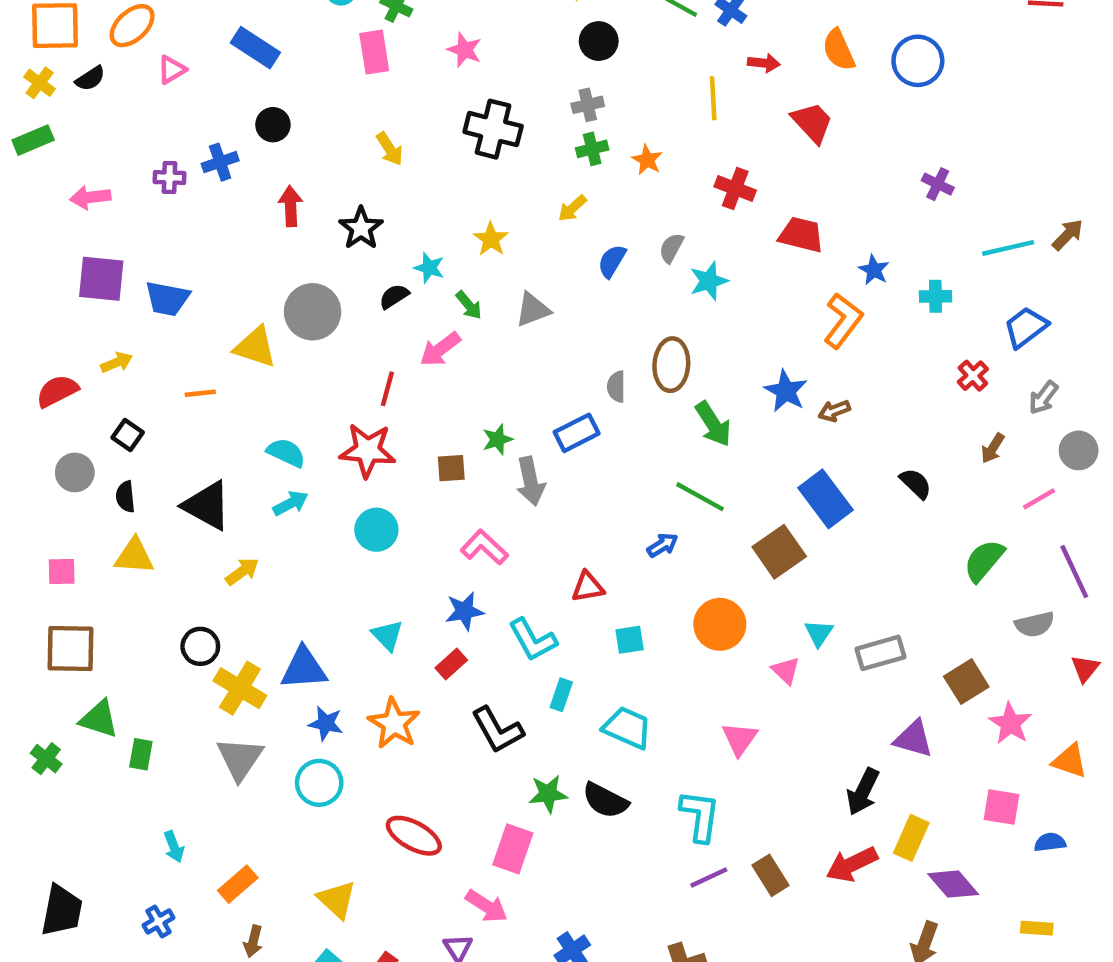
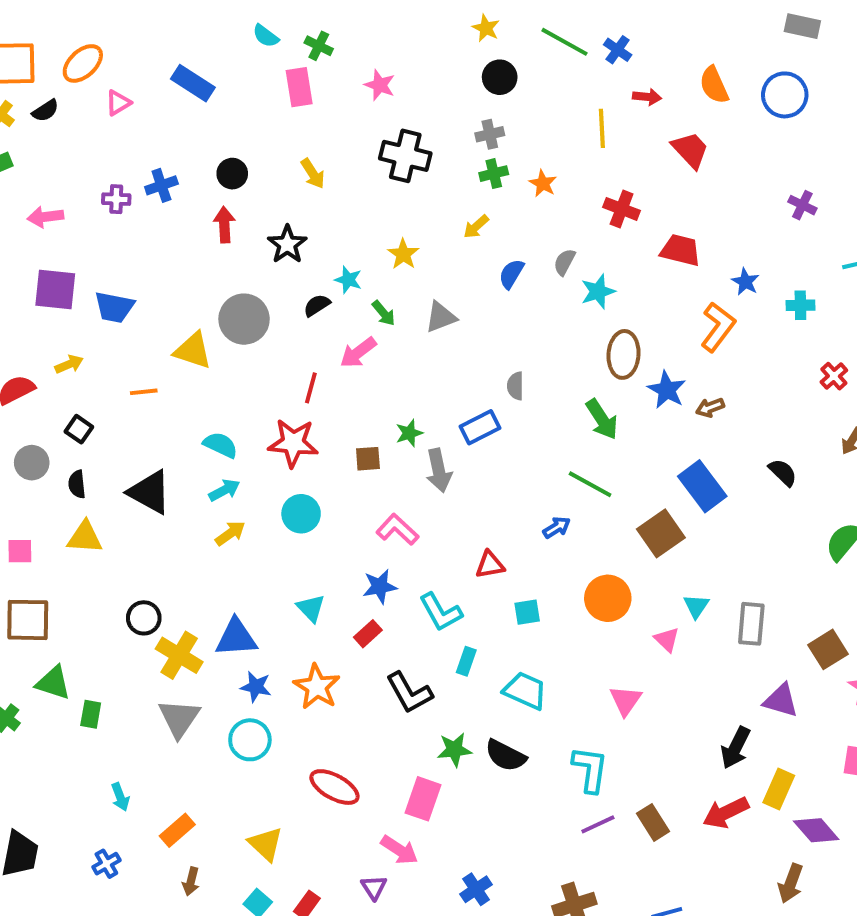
black circle: (273, 125) -> (232, 174), moved
brown ellipse: (671, 365) -> (624, 354), moved
yellow arrow: (242, 572) -> (230, 533), moved
gray rectangle: (880, 653) -> (751, 624), turned -69

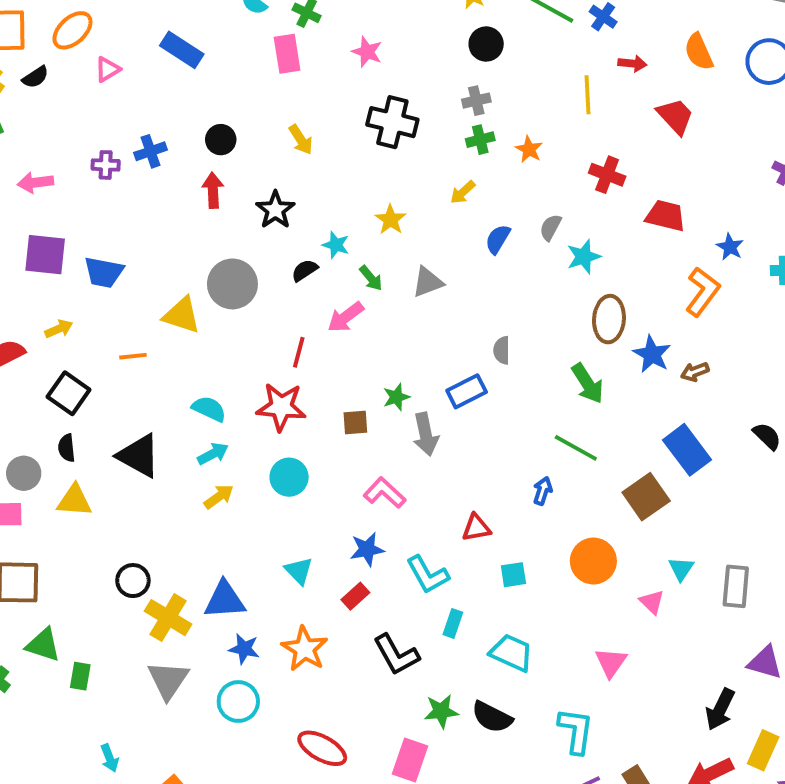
black square: (79, 429) -> (69, 393), size x1.5
gray circle: (32, 463) -> (24, 473), moved
blue arrow: (557, 527) -> (543, 491), turned -40

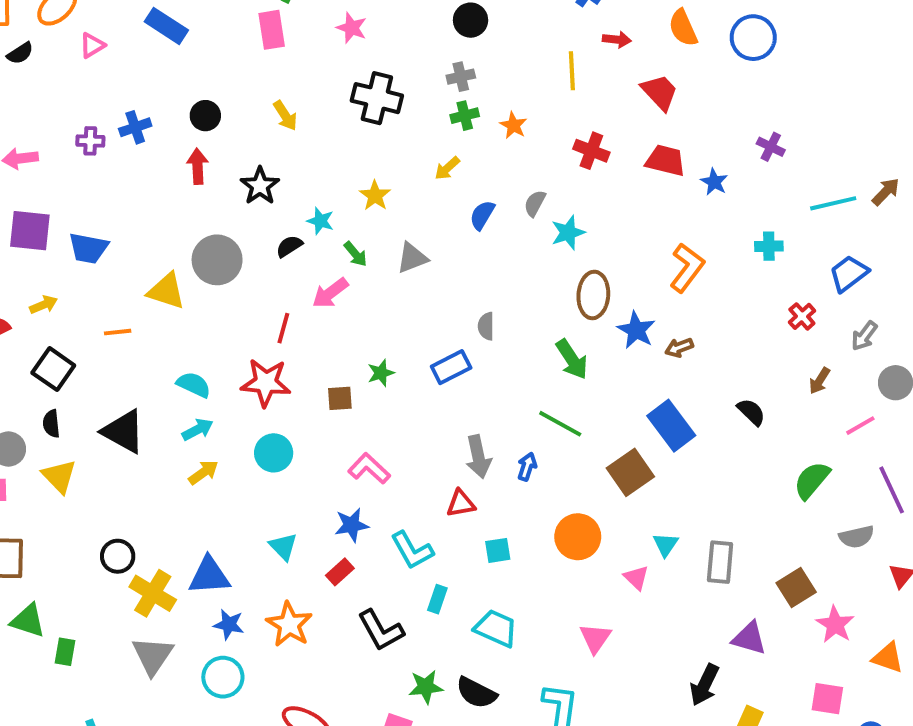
red trapezoid: (666, 216) -> (665, 160), moved
blue star: (730, 247) -> (714, 182), moved
gray arrow: (426, 434) -> (478, 457), moved
yellow triangle: (74, 501) -> (59, 476), turned 42

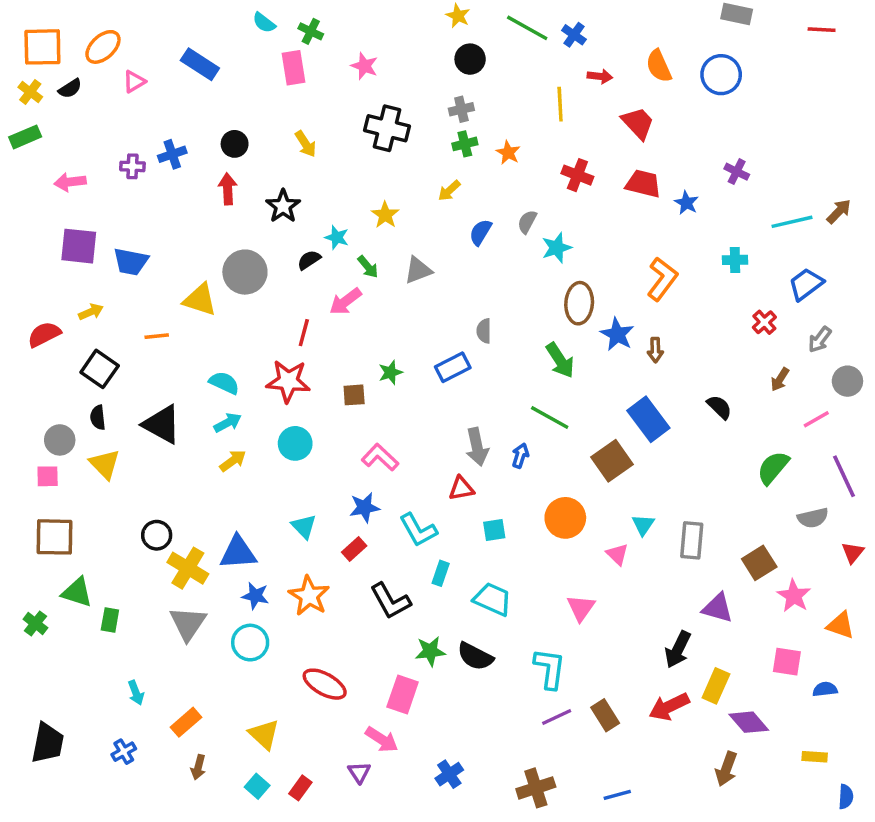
brown arrow: (679, 348) -> (655, 350), turned -70

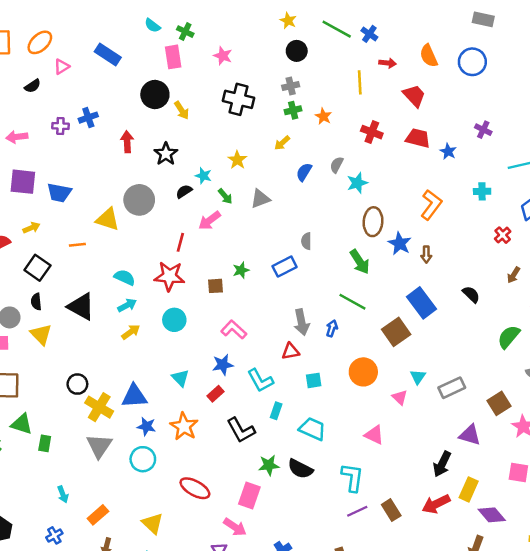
black semicircle: (70, 88) -> (33, 86), moved
black circle: (235, 144) -> (155, 95), moved, size x1.5
gray rectangle: (692, 540) -> (452, 388), turned 60
pink triangle: (581, 608) -> (374, 435), turned -40

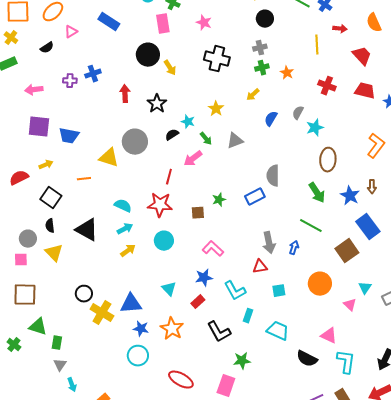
gray semicircle: (306, 241) -> (273, 176), size x1.5
blue star: (400, 244) -> (350, 196), moved
gray triangle: (99, 446) -> (60, 365), moved, size x0.6
black semicircle: (300, 469) -> (307, 359), moved
cyan L-shape: (352, 477) -> (346, 362), moved

